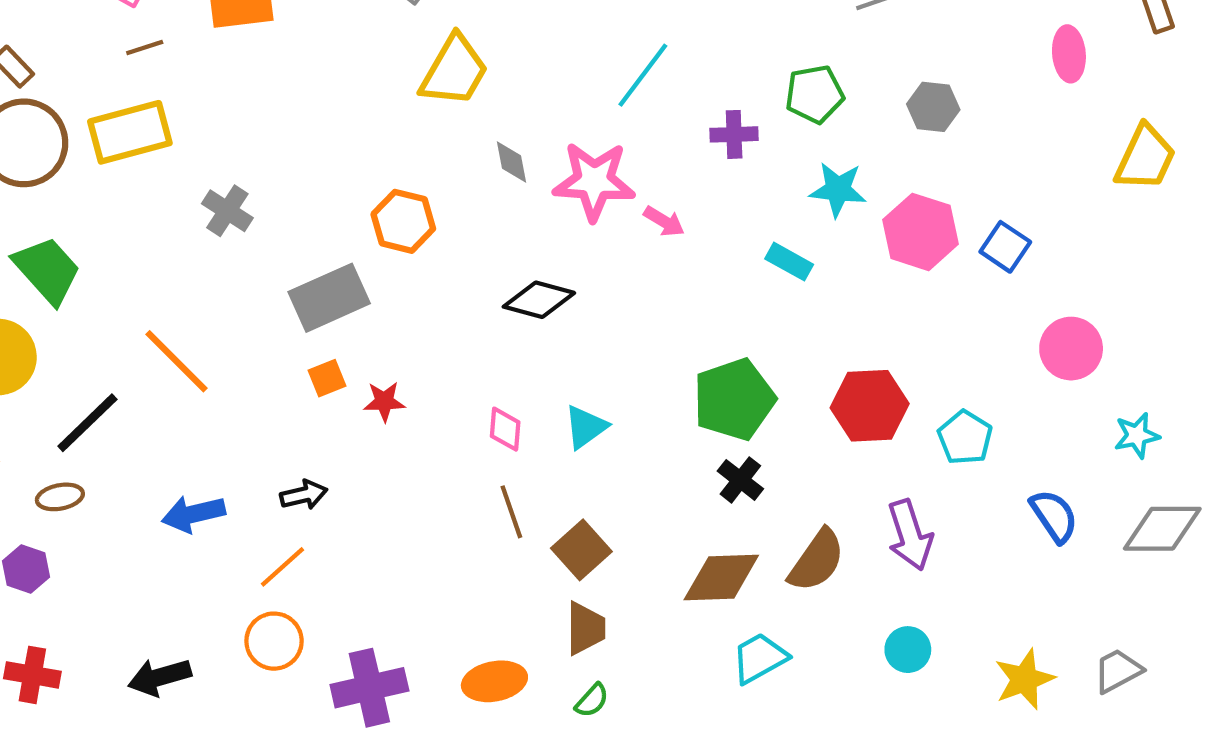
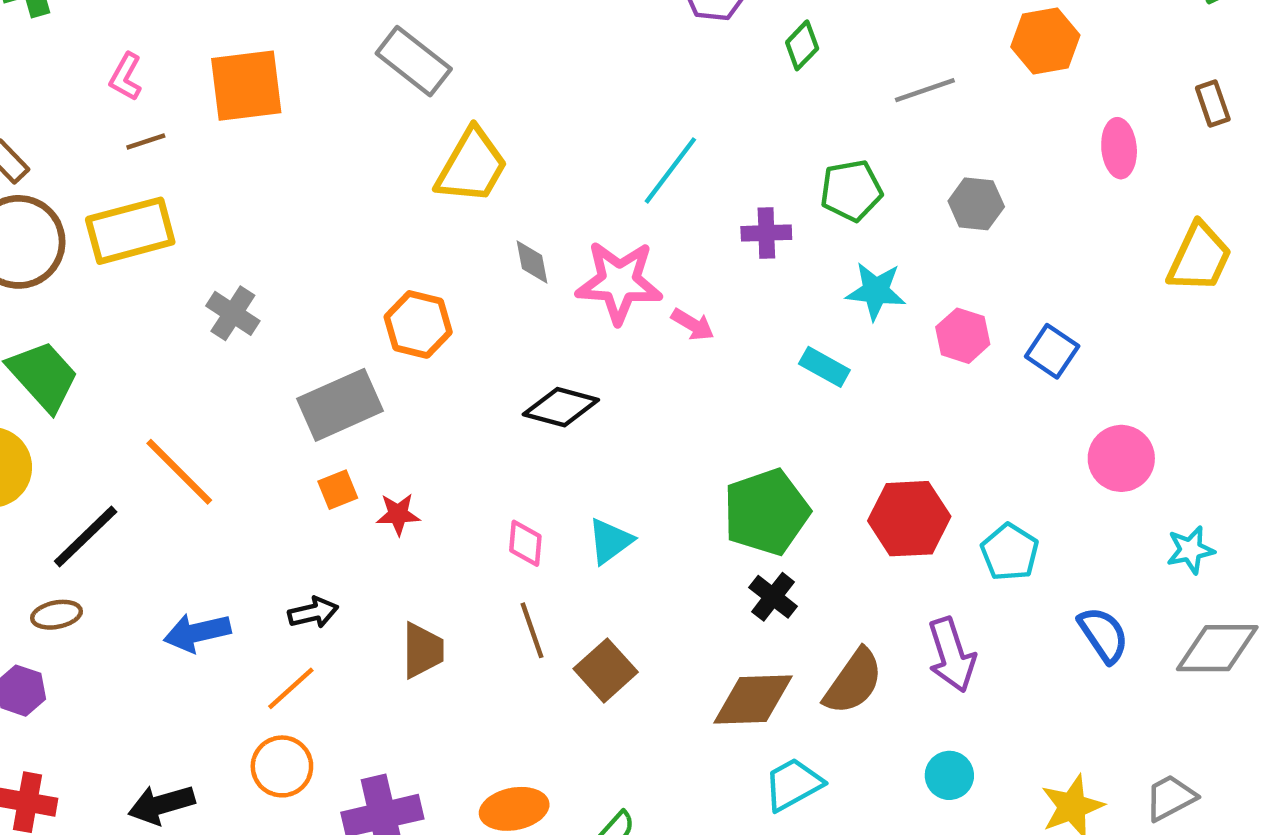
pink hexagon: (921, 232) -> (963, 336), size x0.7
brown trapezoid: (586, 628) -> (423, 650), moved

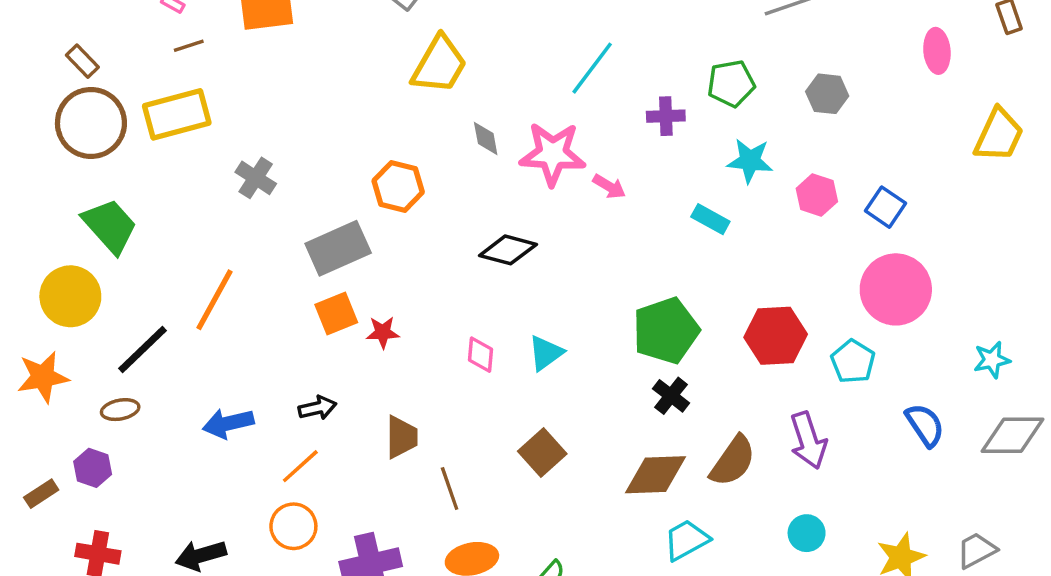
pink circle: (1121, 458) -> (896, 289), moved, size x1.4
orange line: (179, 472) -> (215, 300), turned 74
orange square: (338, 490) -> (336, 313), size x1.4
brown line: (532, 630) -> (450, 489), moved

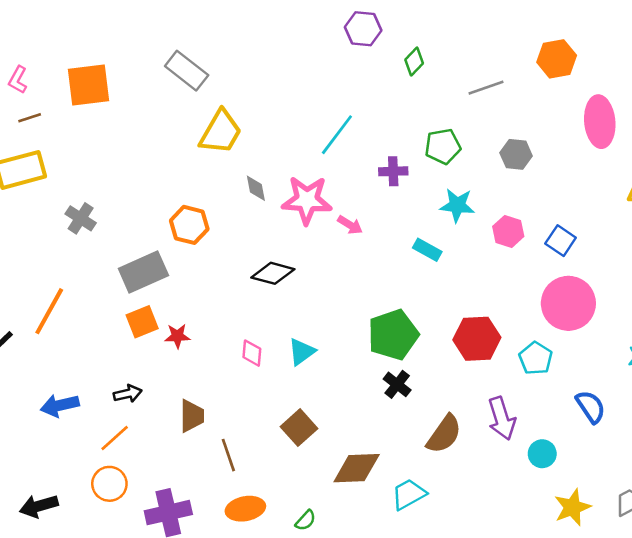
pink ellipse: (937, 51) -> (600, 122), size x1.5
brown diamond: (656, 475) -> (357, 468), moved
cyan circle: (807, 533) -> (542, 454), moved

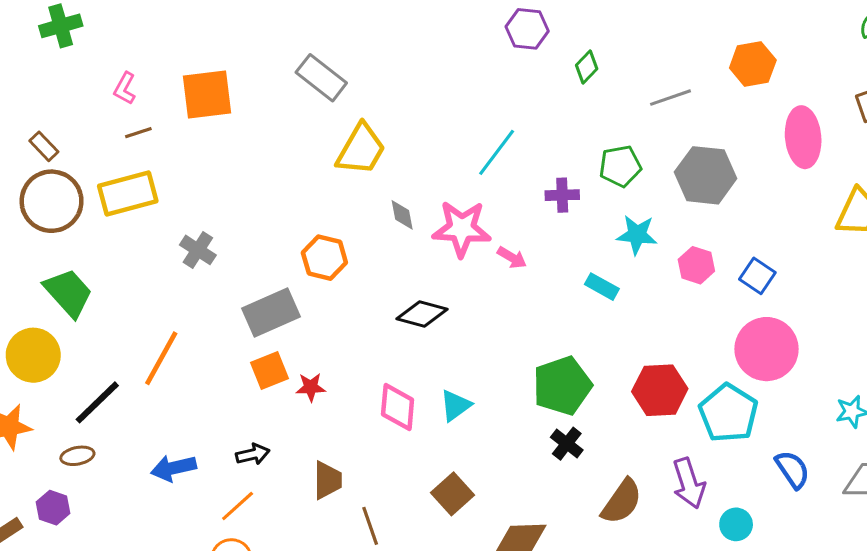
gray hexagon: (516, 154) -> (706, 175), size x1.6
pink diamond: (252, 353) -> (398, 407), size x1.5
cyan pentagon: (536, 358) -> (728, 413), size x1.5

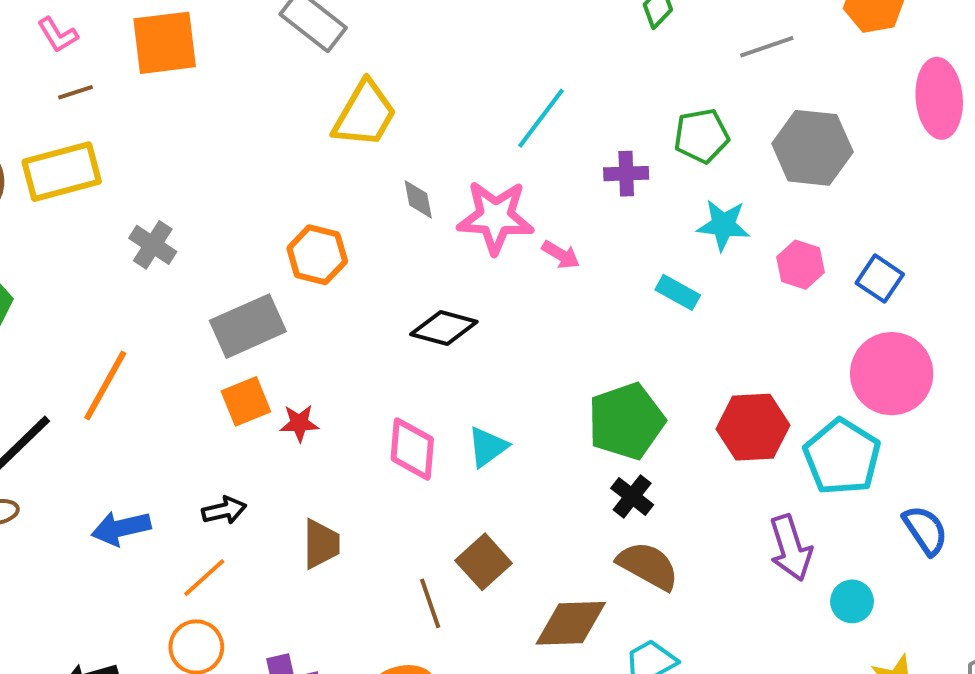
pink L-shape: (125, 88) -> (58, 35), turned -60
brown semicircle: (622, 502) -> (648, 566), moved, turned -96
brown line: (370, 526) -> (430, 603), moved

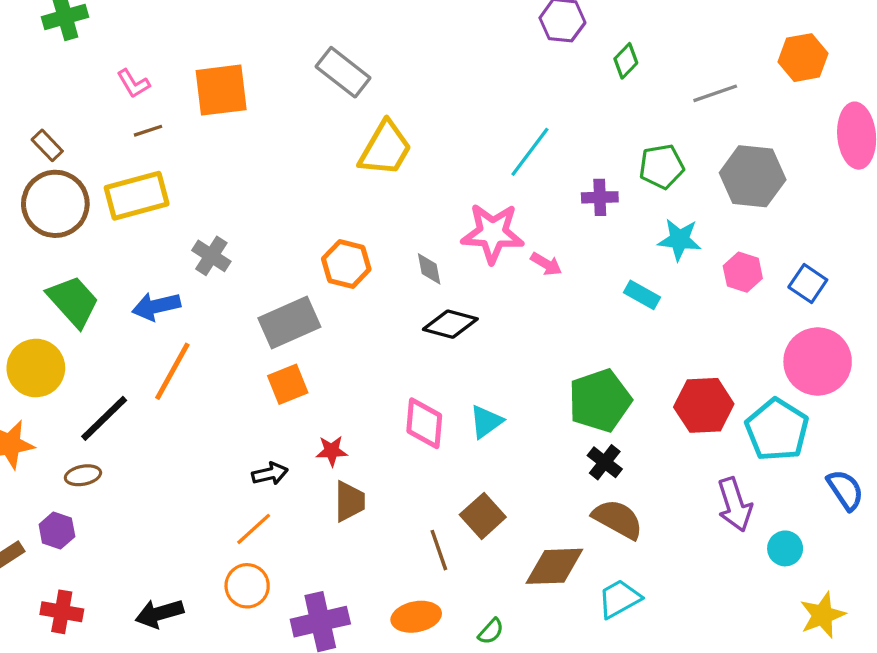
gray diamond: (418, 199) -> (429, 269), moved
red star: (299, 423) -> (332, 451), moved
blue arrow: (121, 528) -> (156, 306), moved

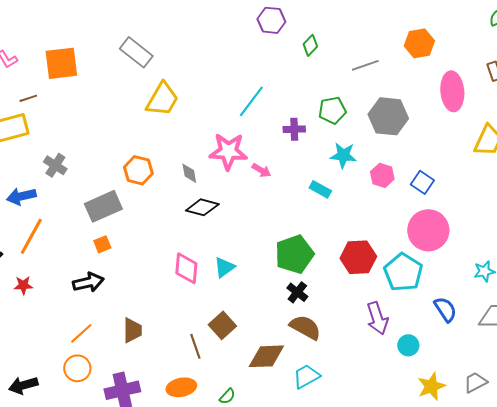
brown line: (148, 131) -> (28, 98), moved
orange square: (288, 384) -> (102, 244), size x0.7
red star: (332, 451) -> (23, 285), moved
black arrow: (270, 474) -> (88, 282), moved, size x1.4
brown trapezoid: (350, 501) -> (132, 330), moved

